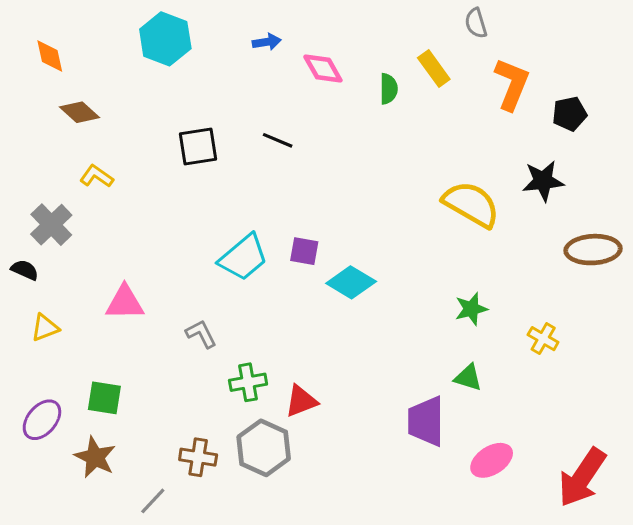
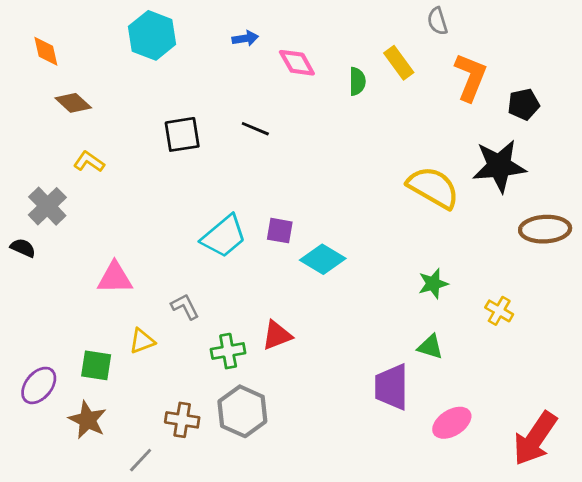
black star: (543, 181) -> (499, 166), size x1.4
yellow triangle: (45, 328) -> (142, 341), moved
red triangle: (301, 401) -> (277, 335), moved

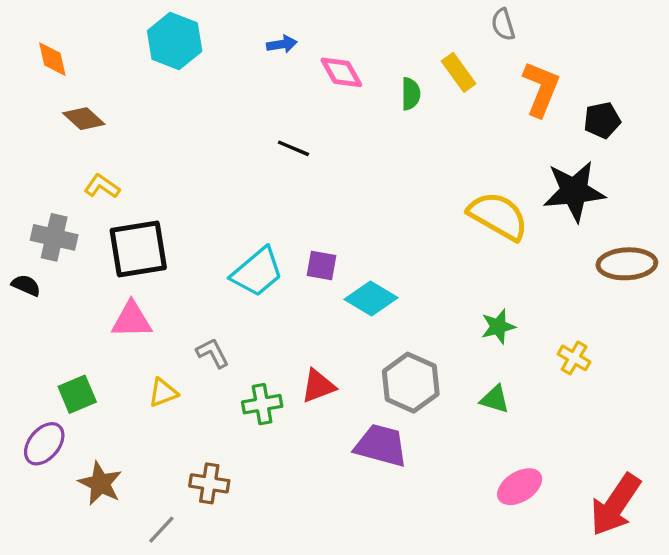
black square: (182, 134) -> (138, 249), moved, size x1.4
gray cross: (47, 206) -> (54, 237), turned -33
green square: (96, 365) -> (77, 394), moved, turned -32
purple trapezoid: (392, 387) -> (381, 445), moved, turned 105
gray hexagon: (242, 411) -> (411, 383), moved

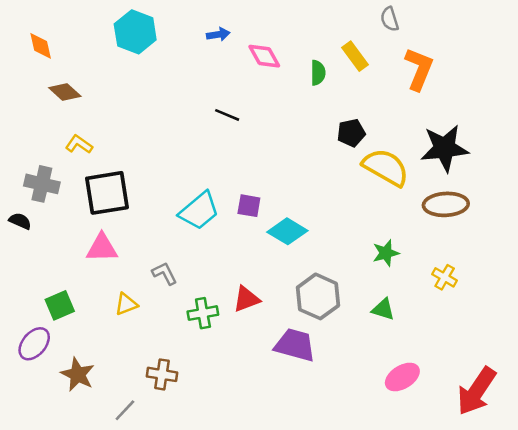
black pentagon: (602, 120) -> (351, 133), moved
brown ellipse: (627, 264) -> (446, 204), moved

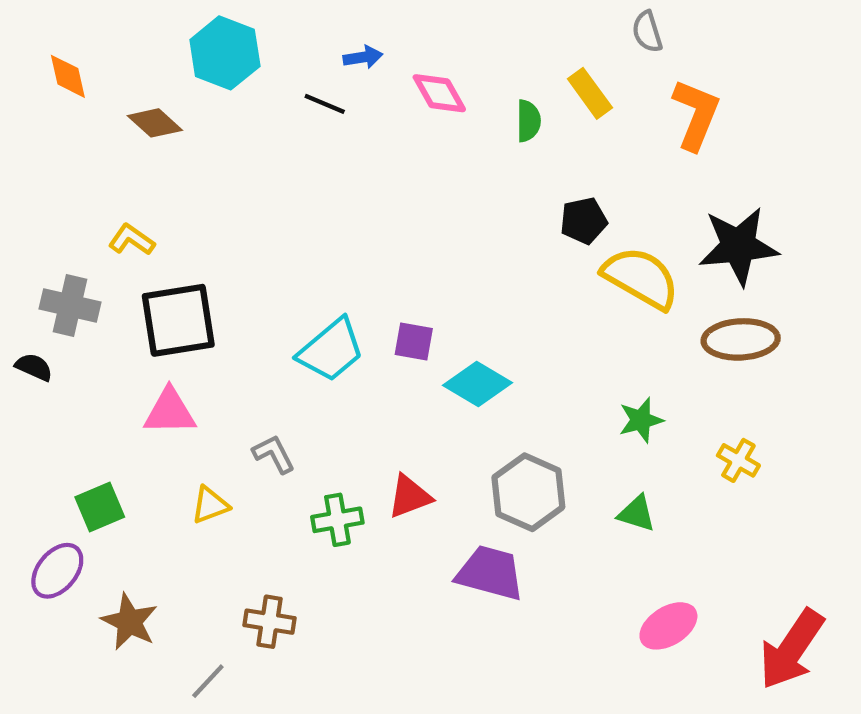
brown diamond: (65, 92) -> (155, 123), moved
black line: (227, 115) -> (325, 104), moved

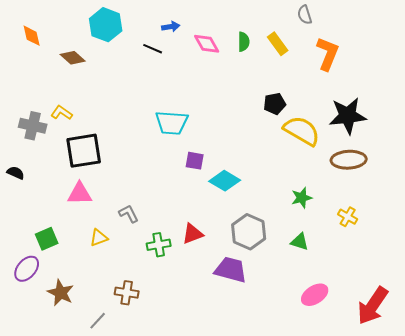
green semicircle: (528, 121) -> (244, 42), moved
gray cross: (70, 305) -> (33, 126), moved
cyan trapezoid: (331, 350) -> (172, 123), moved, turned 44

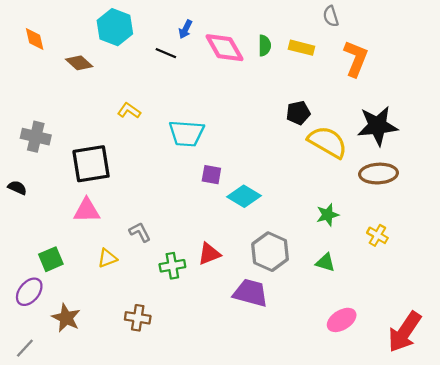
blue arrow: (171, 27) -> (185, 29), turned 126
pink diamond: (207, 44) -> (224, 48), size x1.4
yellow rectangle: (278, 44) -> (302, 48), turned -40
yellow L-shape: (62, 113) -> (129, 111), moved
gray line: (98, 321) -> (25, 348), moved

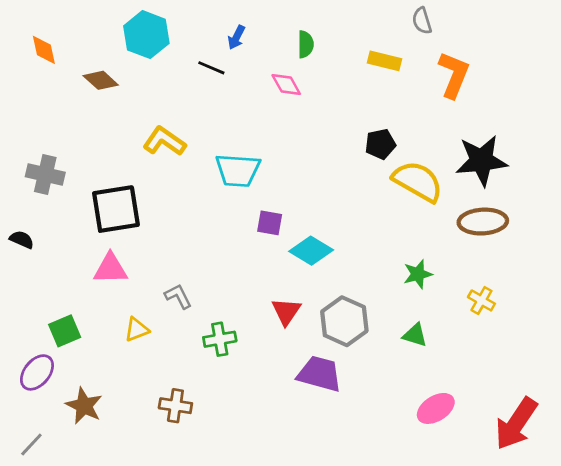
green semicircle: (265, 46) -> (306, 44), moved
pink diamond: (224, 48) -> (286, 84), moved, size x0.6
yellow L-shape: (129, 111) -> (164, 141), size x1.4
red triangle: (209, 254) -> (286, 312), moved, turned -35

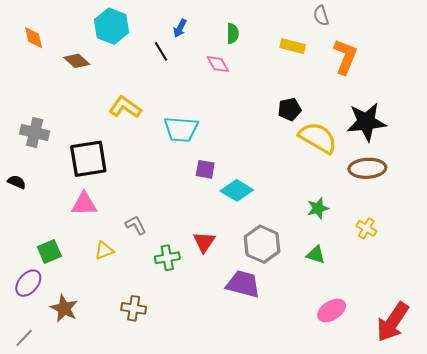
black line: (211, 68) -> (161, 51), turned 36
red triangle: (286, 312) -> (204, 242), moved

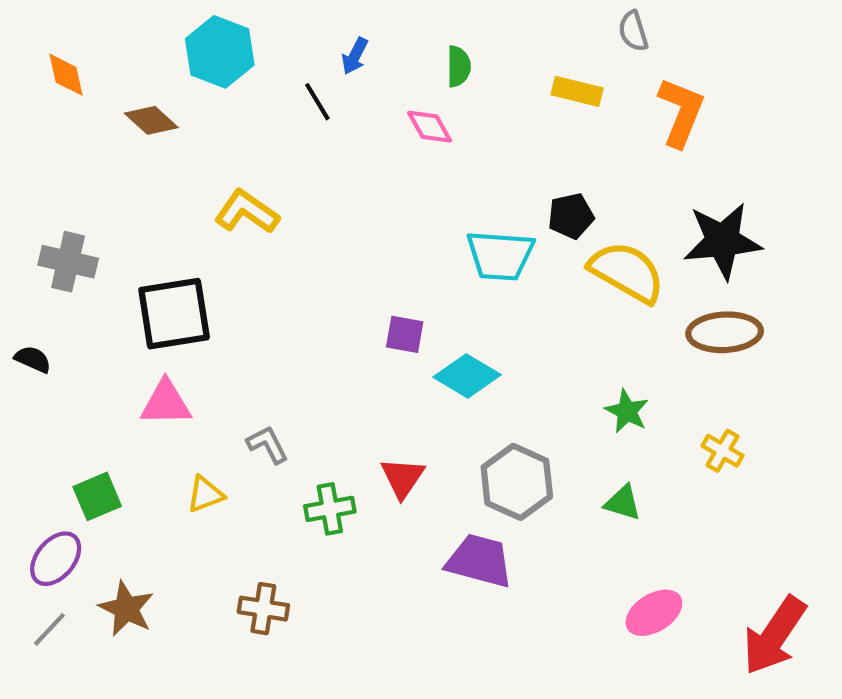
cyan trapezoid: (181, 129) -> (500, 255), moved
green star: (318, 208) -> (627, 411), turned -30
gray line: (24, 338) -> (49, 629), moved

